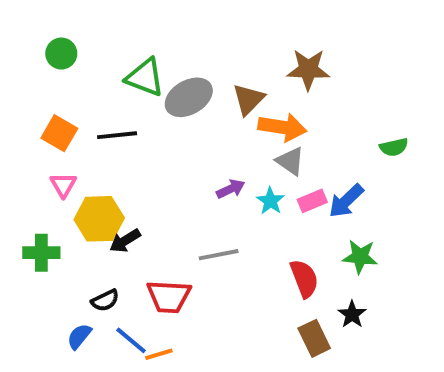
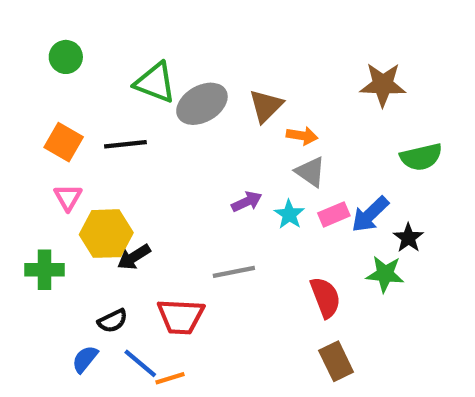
brown star: (308, 69) -> (383, 85), moved
orange arrow: (282, 127) -> (302, 136), size x0.6
green semicircle: (394, 147) -> (421, 157), size x1.4
black star: (352, 314) -> (408, 238), moved

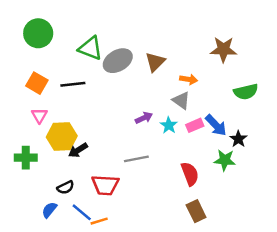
green circle: (66, 57) -> (38, 33), size x1.5
orange arrow: (302, 136) -> (189, 79), moved
blue arrow: (370, 214) -> (216, 125), turned -90

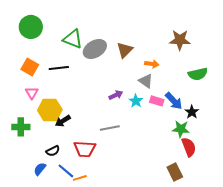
pink rectangle: (195, 125) -> (157, 101), turned 40
red semicircle: (190, 174) -> (189, 147), moved
brown rectangle: (196, 211) -> (175, 172), moved

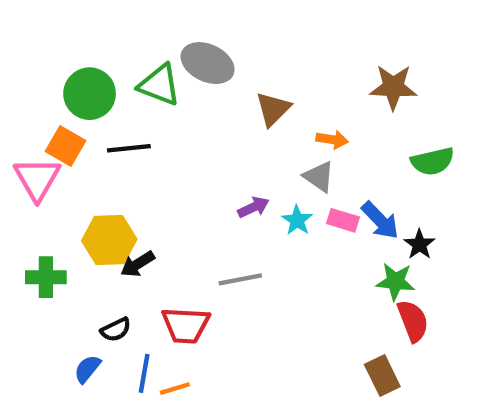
green circle: (31, 27) -> (90, 94), moved
gray ellipse: (95, 49) -> (208, 63), moved, turned 55
pink triangle: (32, 93) -> (37, 179), moved, size x1.6
blue line: (66, 171) -> (144, 373), turned 60

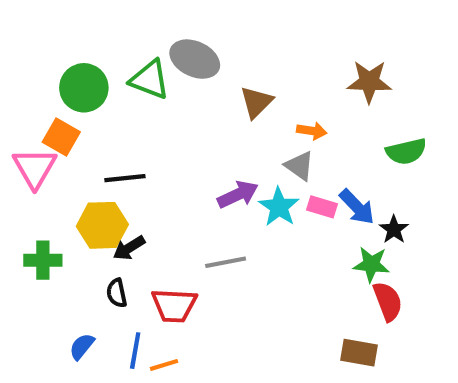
black line: (129, 148) -> (125, 178), moved
purple arrow: (253, 207) -> (238, 195), size x1.4
cyan star: (297, 220) -> (279, 207), size x1.4
black semicircle: (116, 330) -> (117, 293), moved, turned 104
brown rectangle: (382, 375) -> (359, 353), turned -54

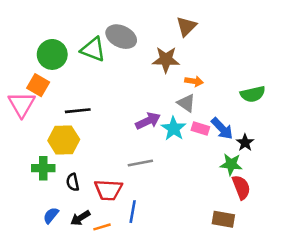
brown star: (369, 82) -> (166, 60), moved
brown triangle: (256, 102) -> (186, 26), moved
black arrow: (129, 248) -> (80, 218), moved
green cross: (43, 260) -> (43, 168), moved
blue line: (135, 351) -> (133, 212), moved

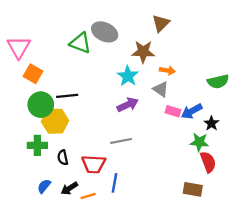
green circle: (52, 54) -> (41, 105), moved
pink triangle: (22, 104) -> (19, 47), moved
cyan star: (174, 129) -> (128, 76), moved
blue arrow: (222, 129) -> (192, 111), turned 105

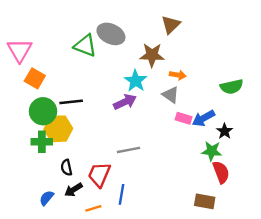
purple arrow: (128, 105) -> (125, 102), moved
green cross: (37, 145) -> (42, 142), moved
red trapezoid: (94, 164) -> (99, 174), turned 110
black arrow: (69, 188) -> (73, 190), moved

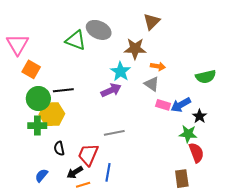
black arrow: (73, 190) -> (75, 172), moved
brown rectangle: (205, 201) -> (182, 179), turned 72

